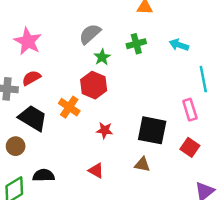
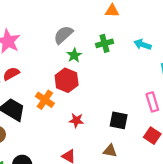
black square: (152, 130) -> (119, 120), size x0.7

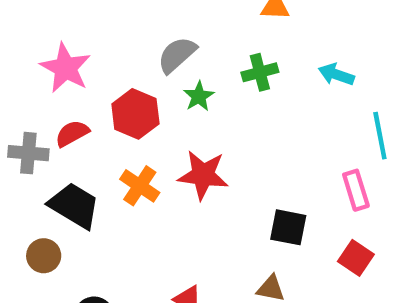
red hexagon: (67, 80) -> (135, 114), moved
red star: (76, 120) -> (203, 175), moved, size x1.6

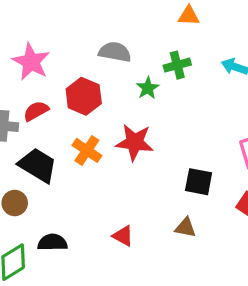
gray semicircle: (177, 55) -> (115, 52), turned 52
green star: (199, 96) -> (148, 88), moved

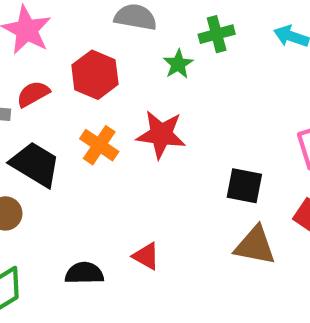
brown triangle: (185, 228) -> (255, 245), moved, size x1.5
black semicircle: (52, 242) -> (84, 273), moved

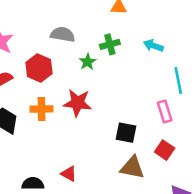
orange cross: (99, 145) -> (41, 109), turned -35

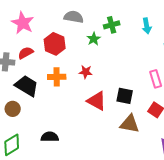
cyan arrow: (153, 46) -> (147, 26), turned -119
red star: (78, 103) -> (86, 72), size x0.6
red triangle: (69, 174) -> (97, 101), moved, size x1.5

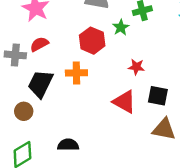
red hexagon: (55, 44) -> (92, 41), moved
red star: (86, 72) -> (136, 67), moved
black trapezoid: (27, 86) -> (40, 84), turned -95

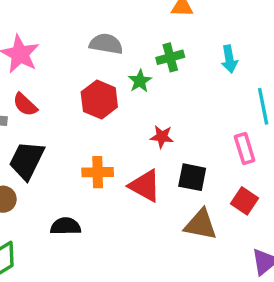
red semicircle: (39, 44) -> (25, 105), turned -108
orange cross: (76, 73) -> (98, 172), moved
black semicircle: (68, 145) -> (66, 226), moved

